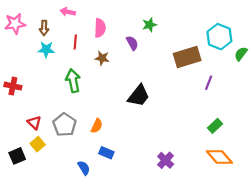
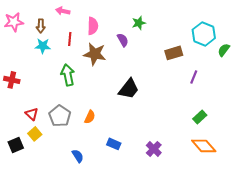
brown rectangle: (187, 57) -> (174, 53), size x0.7
brown star: (102, 58) -> (95, 54), size x1.6
blue rectangle: (106, 153) -> (114, 144), moved

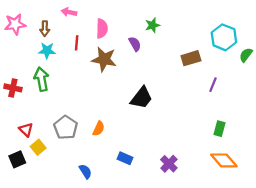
green arrow: (68, 75) -> (41, 79), moved
red triangle: (32, 114) -> (26, 130), moved
green rectangle: (200, 117) -> (220, 129), turned -32

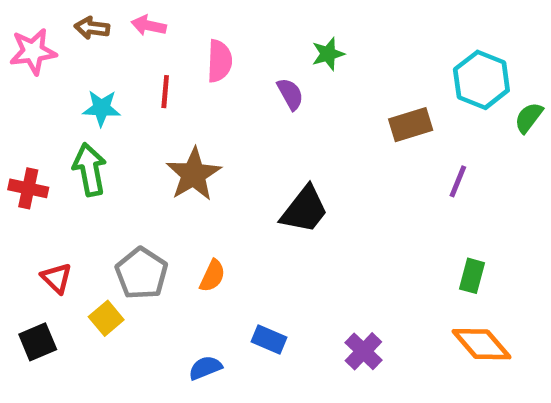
brown arrow: (45, 29) -> (92, 28), moved, turned 96
brown star: (104, 59) -> (193, 174), moved, turned 30
yellow square: (38, 147) -> (106, 318), moved
blue semicircle: (85, 171) -> (205, 368), moved, turned -80

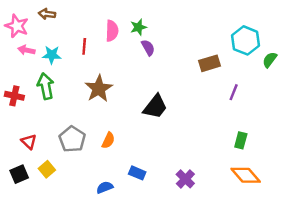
pink arrow: (149, 26) -> (26, 50), moved
pink star: (33, 52) -> (17, 26), turned 30
green star: (328, 54) -> (138, 27), moved
yellow square: (106, 318) -> (47, 169), moved

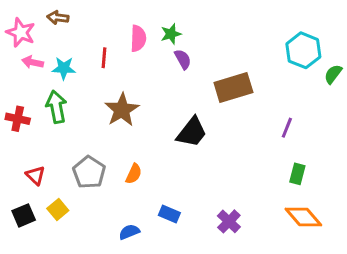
brown rectangle: (209, 63) -> (233, 88), moved, size x1.4
purple line: (234, 92) -> (287, 128), moved

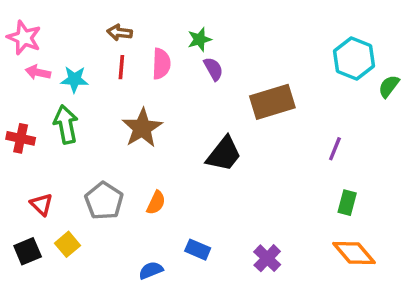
brown arrow: (58, 18) -> (120, 32), moved
pink semicircle: (138, 38) -> (161, 64), moved

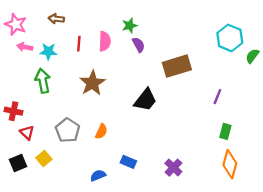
brown arrow: (120, 32) -> (56, 19), moved
red cross: (21, 138) -> (13, 111), moved
orange diamond: (354, 253) -> (230, 164), turned 56

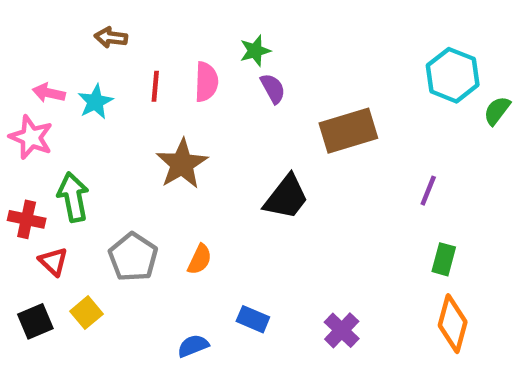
pink star: (16, 24) -> (31, 137), moved
cyan star: (48, 51) -> (95, 102), turned -30
green arrow: (43, 81) -> (73, 197), moved

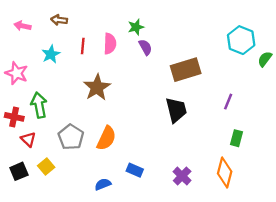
pink arrow: (49, 93) -> (22, 26), moved
black trapezoid: (286, 197) -> (176, 110), moved, turned -52
orange semicircle: (200, 259) -> (106, 138), size x1.5
orange diamond: (453, 324) -> (225, 172), moved

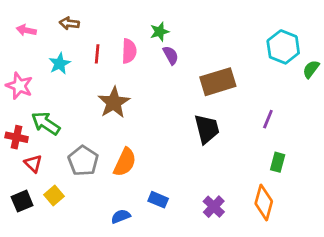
green arrow: (39, 105) -> (46, 123), turned -45

